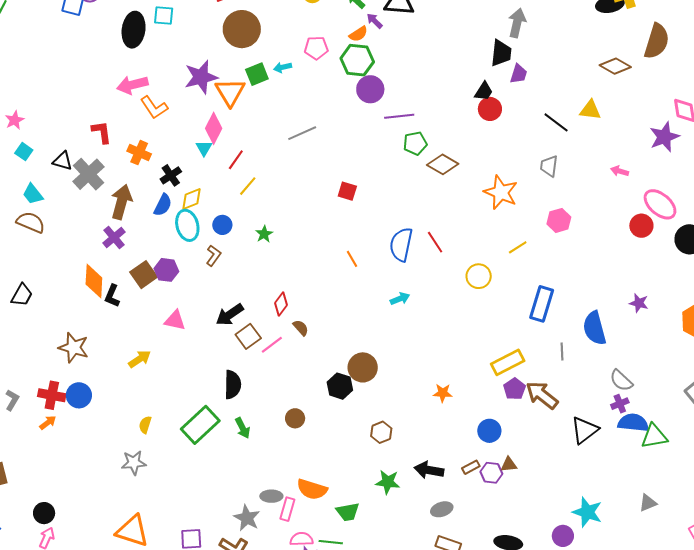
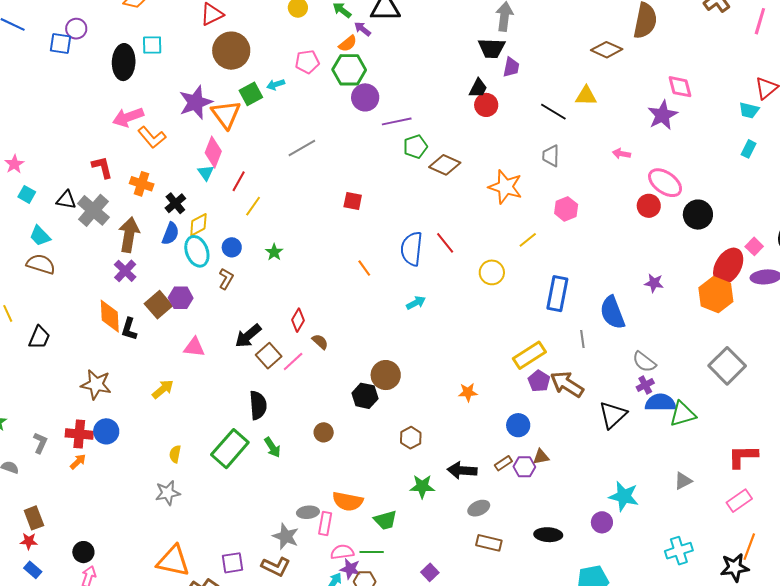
black trapezoid: (501, 53) -> (492, 48), turned 92

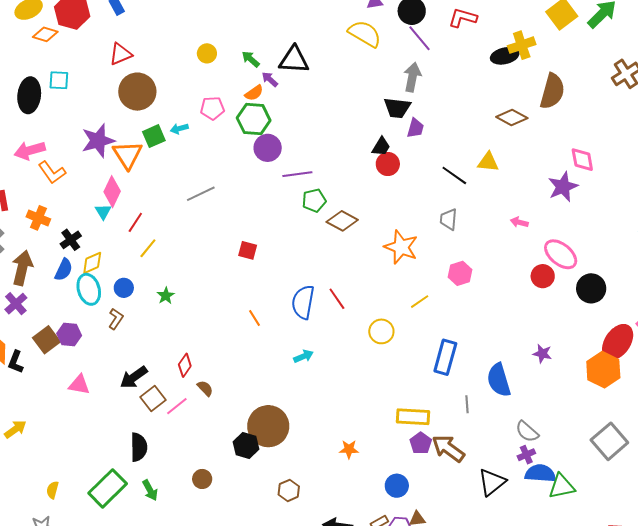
yellow rectangle: (529, 355) -> (413, 417), turned 32
brown circle: (386, 375) -> (268, 426), size x1.4
yellow arrow: (163, 389) -> (15, 429), moved

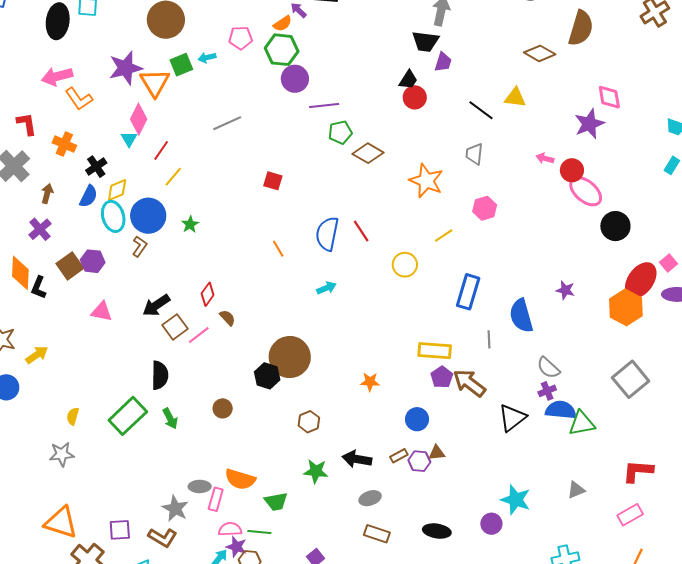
brown arrow: (22, 268) -> (47, 194), size x0.6
red circle: (543, 276) -> (572, 170), moved
blue circle: (124, 288) -> (148, 216), size x1.8

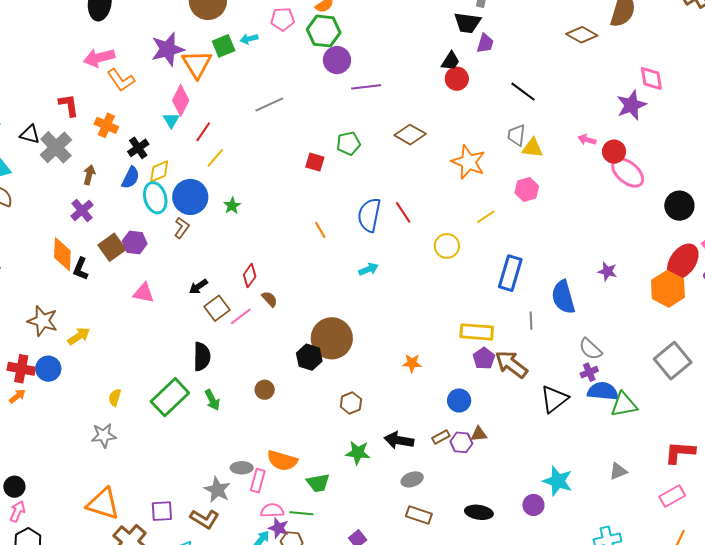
yellow triangle: (515, 98) -> (532, 148), moved
green pentagon: (340, 132) -> (349, 143), moved
black circle: (615, 226) -> (679, 206), moved
black arrow: (156, 305) -> (198, 287), size x0.7

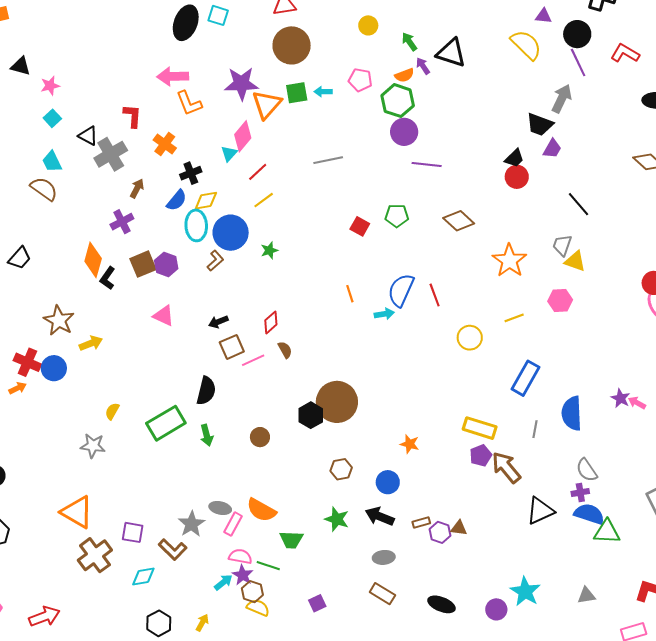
pink arrow: (587, 140) -> (637, 403), moved
cyan arrow: (368, 269) -> (384, 314), moved
blue circle: (459, 401) -> (388, 482), moved

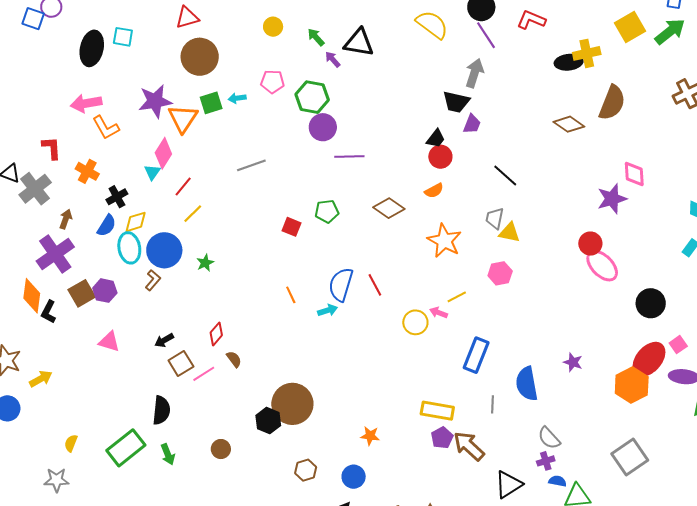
orange semicircle: (404, 75) -> (434, 191), moved
purple cross: (122, 222) -> (55, 254), size x1.6
pink arrow: (637, 403) -> (439, 313), moved
blue semicircle: (589, 514) -> (557, 481), size x0.6

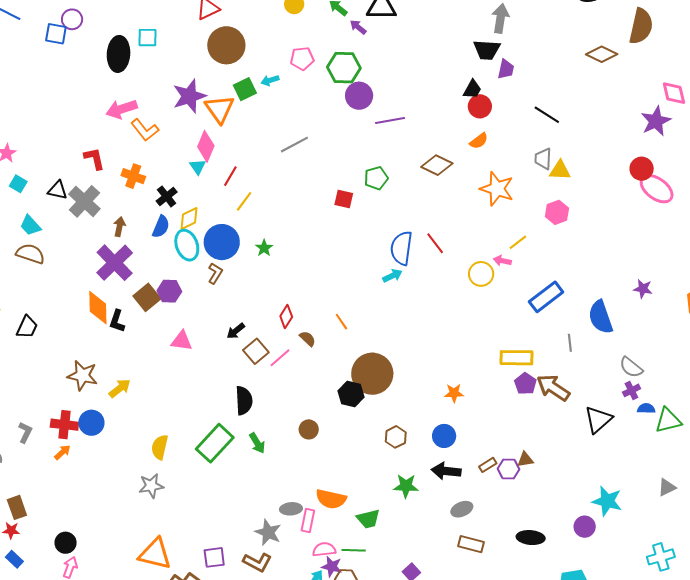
orange line: (291, 295) -> (341, 322), moved
blue rectangle: (476, 355) -> (546, 297), turned 40
yellow semicircle: (71, 443) -> (160, 447), size x1.4

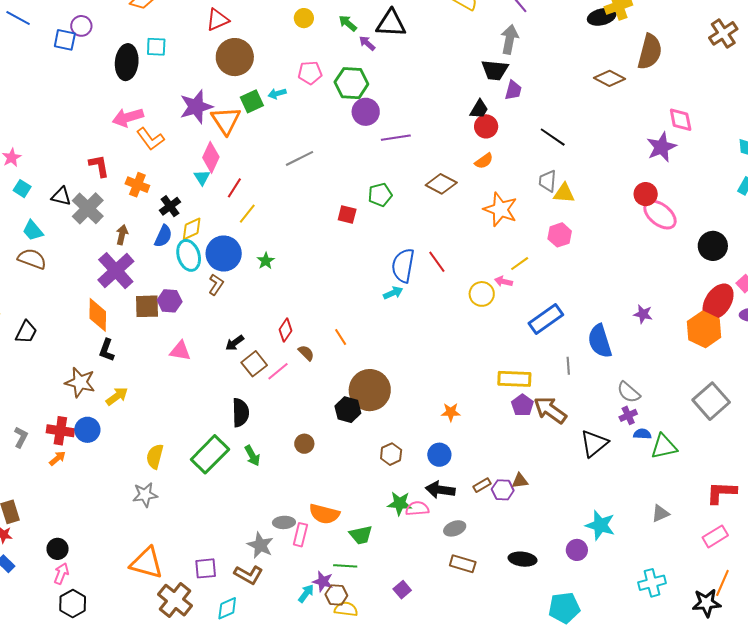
brown square: (147, 297) -> (147, 306), turned 36
black L-shape: (117, 321) -> (107, 350), moved
pink semicircle: (324, 549) -> (417, 509), moved

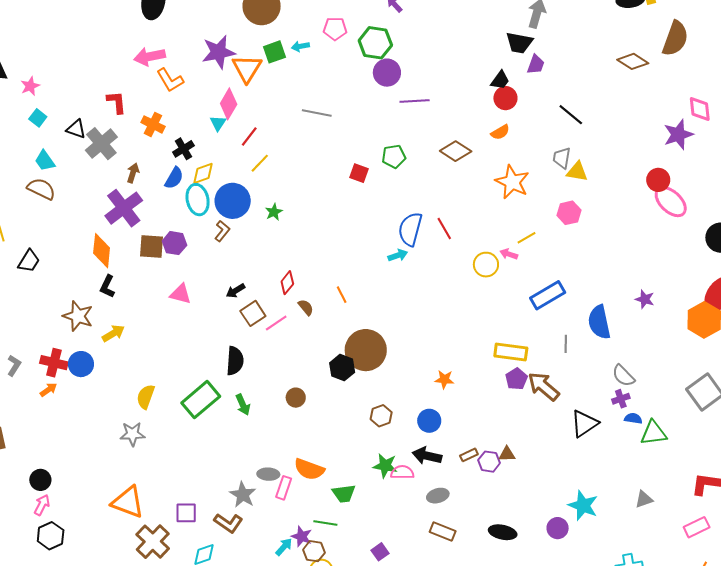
gray line: (299, 158) -> (317, 113), turned 32

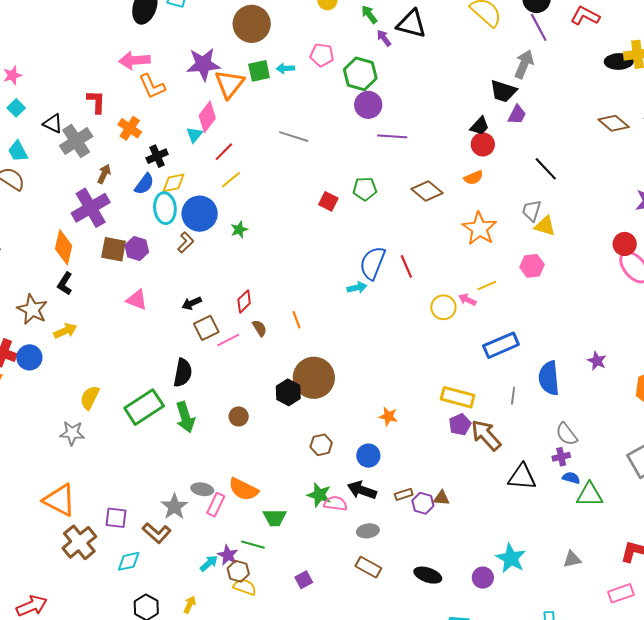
green arrow: (243, 405) -> (185, 417), size x1.4
black triangle: (584, 424) -> (522, 477), turned 32

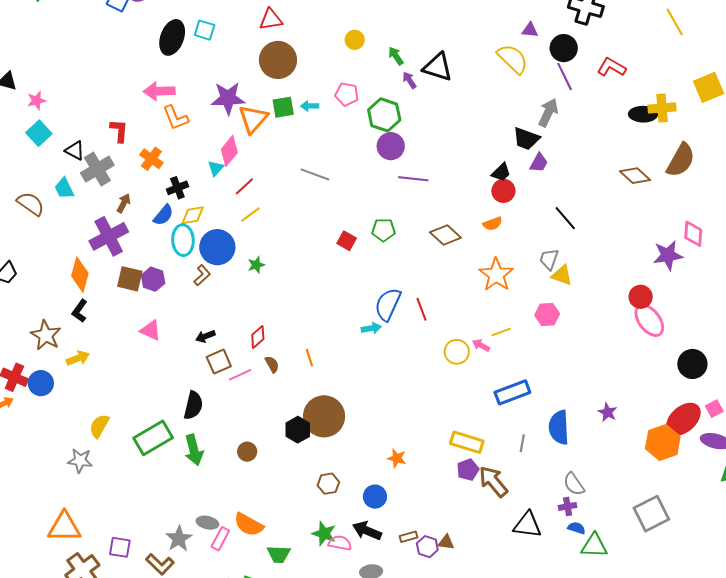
cyan square: (16, 108) -> (39, 133), size x1.4
cyan trapezoid: (18, 151) -> (64, 188), moved
orange triangle: (59, 500) -> (64, 527), turned -30

